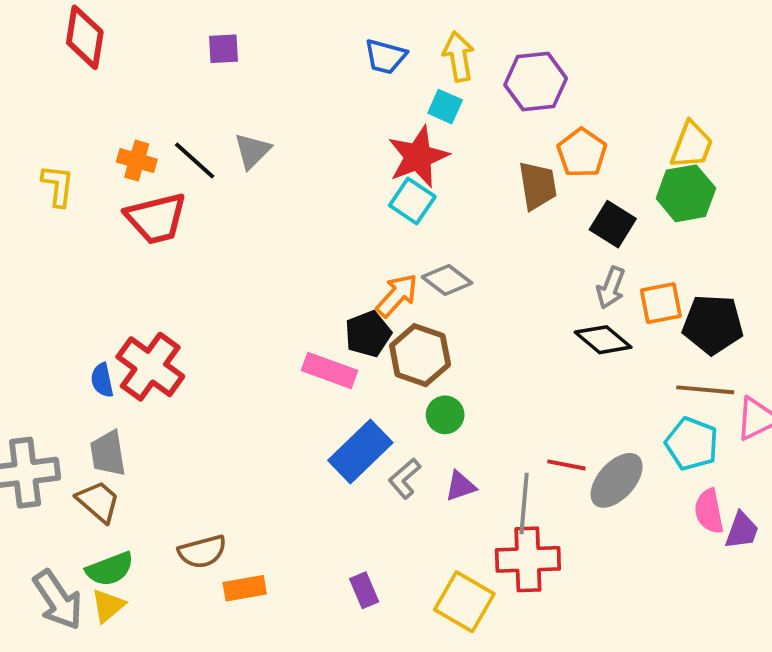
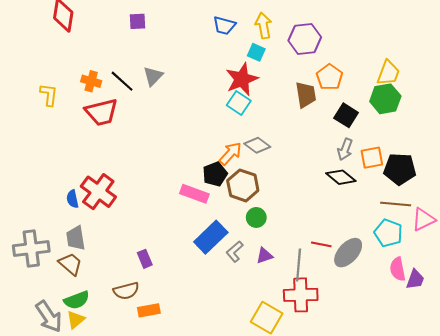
purple rectangle: (364, 590) -> (145, 259), moved

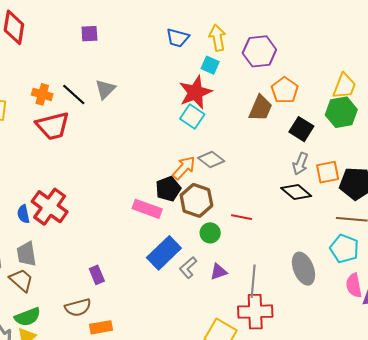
brown trapezoid: (306, 95) -> (260, 108), turned 32
red line: (321, 244) -> (242, 217), moved
gray ellipse: (348, 253) -> (303, 269), turned -64

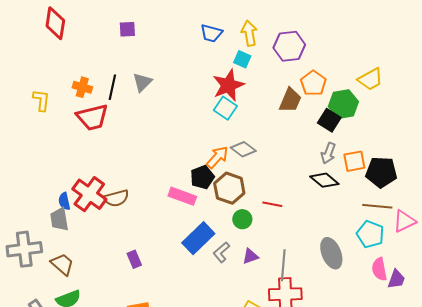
yellow trapezoid: (344, 86) -> (370, 79), turned 40
black line: (74, 94) -> (112, 87), turned 60
green hexagon: (341, 112) -> (343, 104), moved
gray trapezoid: (27, 254) -> (59, 219), moved
brown semicircle: (78, 307) -> (116, 198), moved

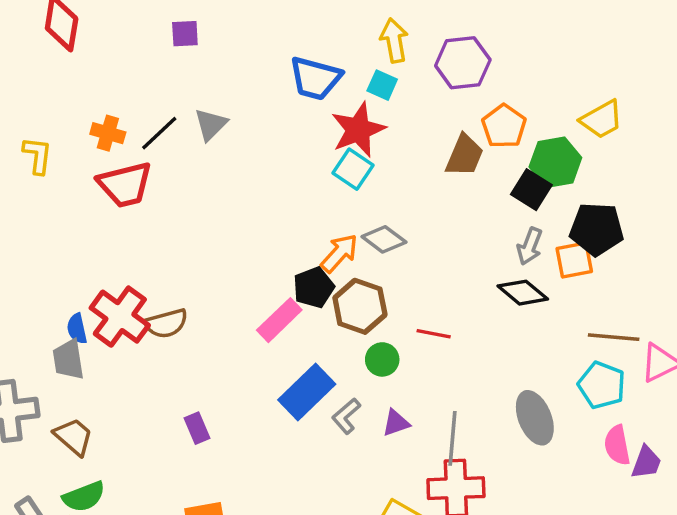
blue trapezoid: (211, 33) -> (315, 78), moved, size x1.4
black line: (112, 87) -> (159, 133), turned 35
black pentagon: (381, 172) -> (597, 229), moved
pink rectangle: (182, 196) -> (279, 320), turned -64

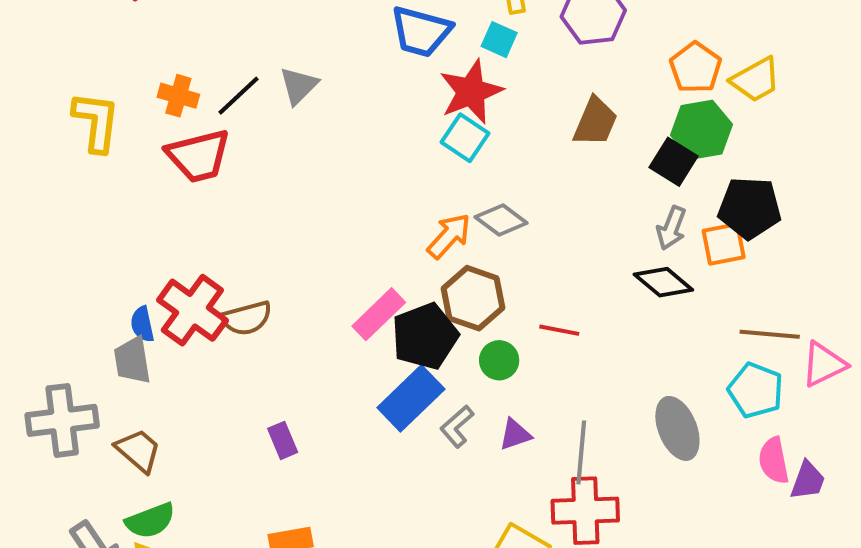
orange pentagon: (504, 126) -> (696, 68), moved
yellow L-shape: (38, 155) -> (96, 122), size x1.4
black pentagon: (314, 287) -> (425, 336), moved, size x1.4

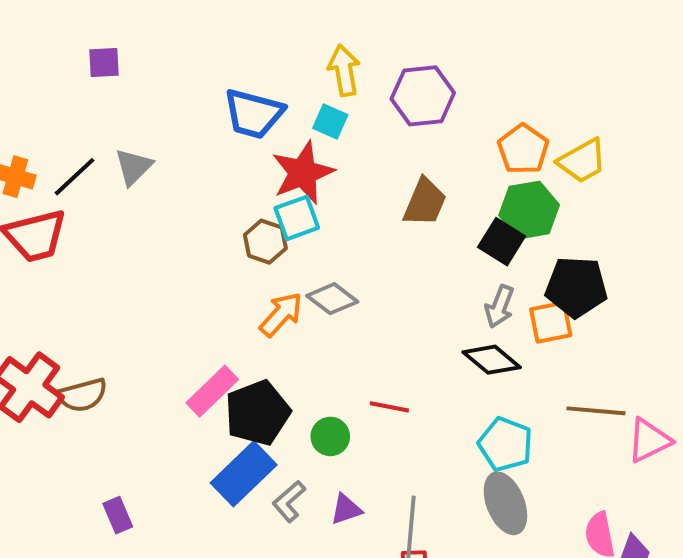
cyan square: (465, 138) -> (297, 218), turned 36
brown hexagon: (473, 298) -> (265, 242), moved, size x0.7
cyan pentagon: (756, 390) -> (505, 444), moved

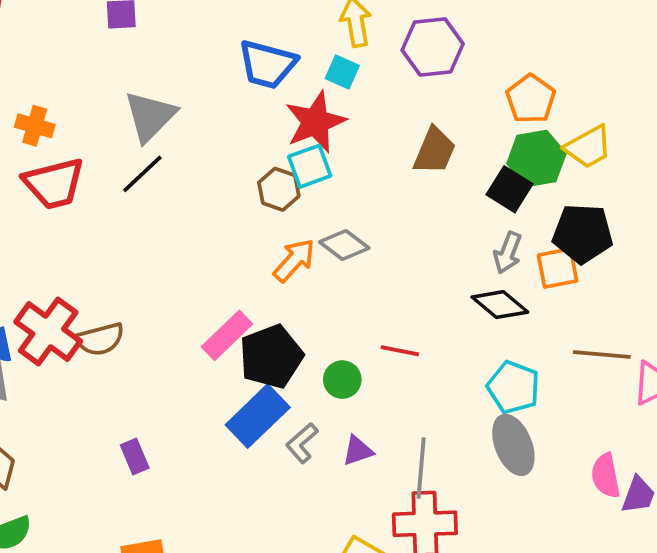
yellow trapezoid: (582, 161) -> (588, 147), moved
gray triangle: (133, 167) -> (150, 116), size x1.4
black line: (74, 177) -> (142, 174), moved

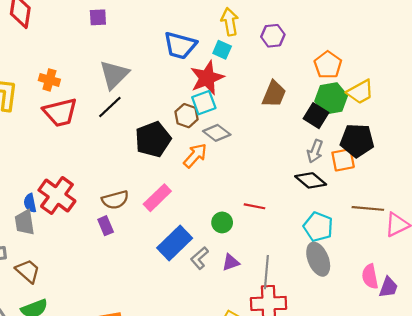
purple hexagon: (433, 47) -> (273, 36), size x0.7
gray diamond: (344, 245) -> (217, 133), moved
brown semicircle: (100, 339) -> (115, 200), moved
black pentagon: (271, 356) -> (153, 139), moved
purple rectangle: (135, 456) -> (106, 226), moved

